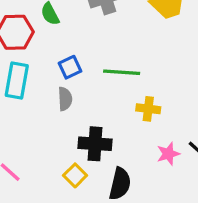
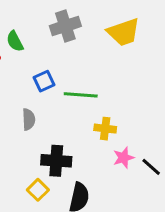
blue square: (70, 67) -> (44, 81), moved
pink star: (168, 154) -> (124, 158), moved

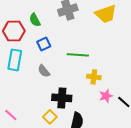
blue square: (44, 81) -> (44, 44), moved
gray semicircle: (29, 119) -> (44, 71), turned 144

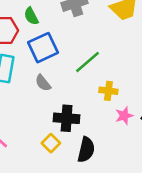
blue square: (44, 44) -> (43, 48), size x1.6
green line: (78, 55) -> (88, 62), turned -45

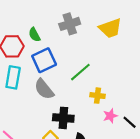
gray semicircle: (43, 83) -> (44, 89), size x1.5

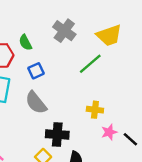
gray cross: (70, 24) -> (64, 31), turned -36
blue square: (44, 60) -> (36, 71), size x0.6
green line: (80, 72) -> (90, 64), moved

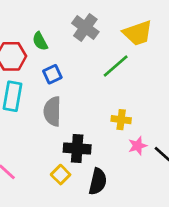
gray semicircle: (36, 103) -> (52, 111), turned 40

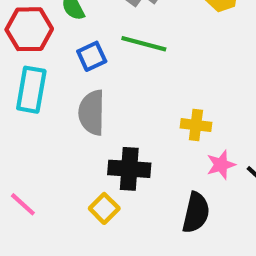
green line: (116, 66) -> (144, 44), moved, turned 56
black semicircle: (98, 181) -> (196, 213), moved

